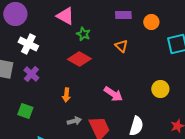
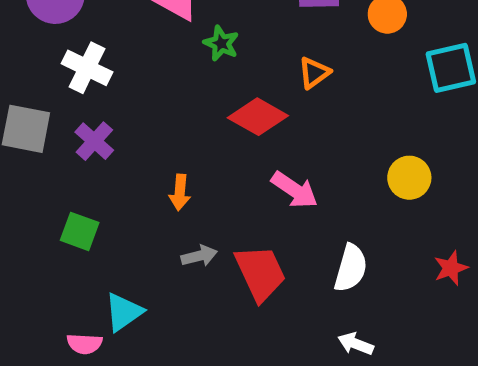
orange triangle: (121, 46) -> (314, 73), turned 40
red diamond: (79, 59) -> (258, 117), moved

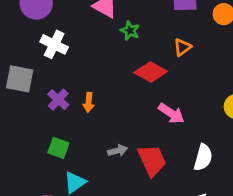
purple cross: (94, 141) -> (58, 100), moved
orange arrow: (180, 192) -> (89, 102), moved
green square: (80, 231) -> (58, 148), moved

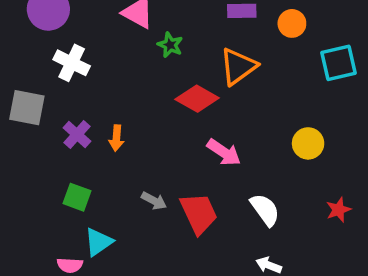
orange triangle: (182, 47) -> (238, 66), size x1.6
gray arrow: (118, 151) -> (154, 201), turned 42
white semicircle: (203, 157) -> (265, 210), turned -52

